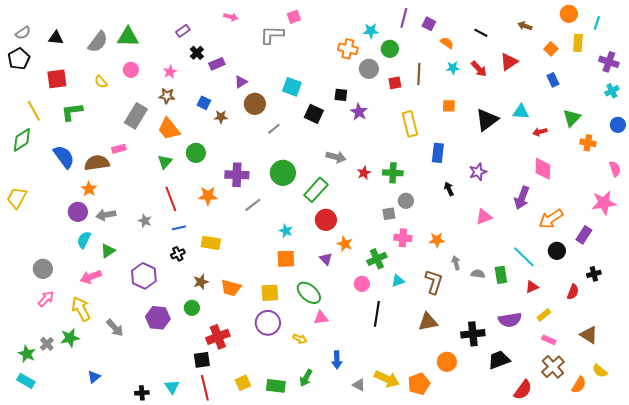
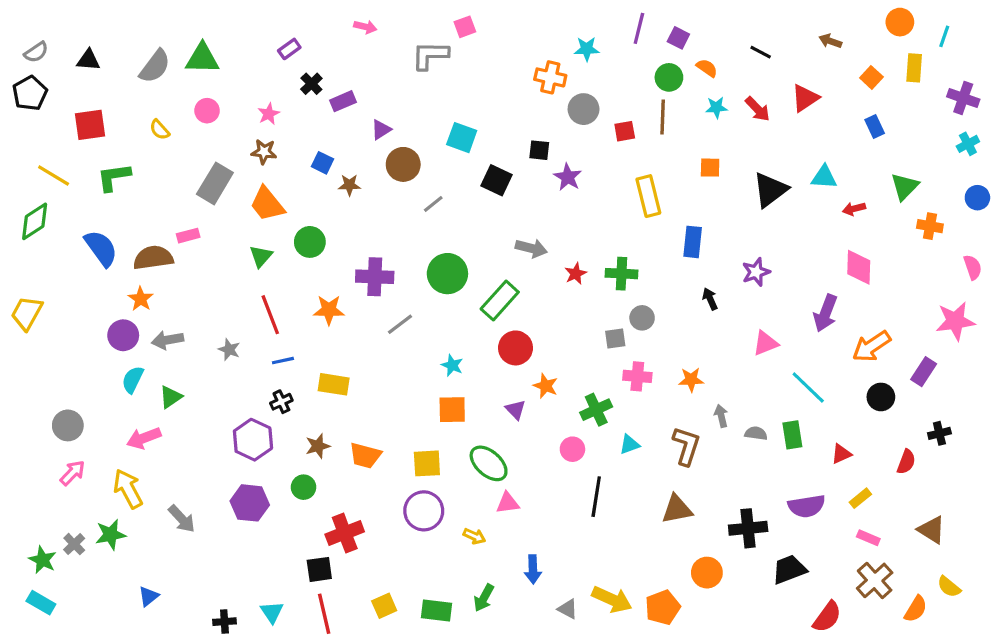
green circle: (390, 49) -> (669, 77), moved
yellow line: (34, 111) -> (54, 176), turned -30
cyan line: (524, 257) -> (808, 387), moved
purple hexagon: (144, 276) -> (253, 440), moved

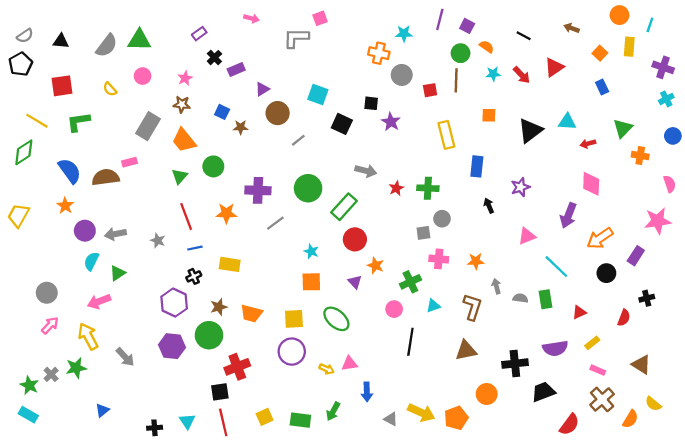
orange star: (141, 299) -> (65, 206), moved
green circle: (304, 487) -> (209, 335), size x1.6
pink triangle: (508, 503) -> (349, 364), moved

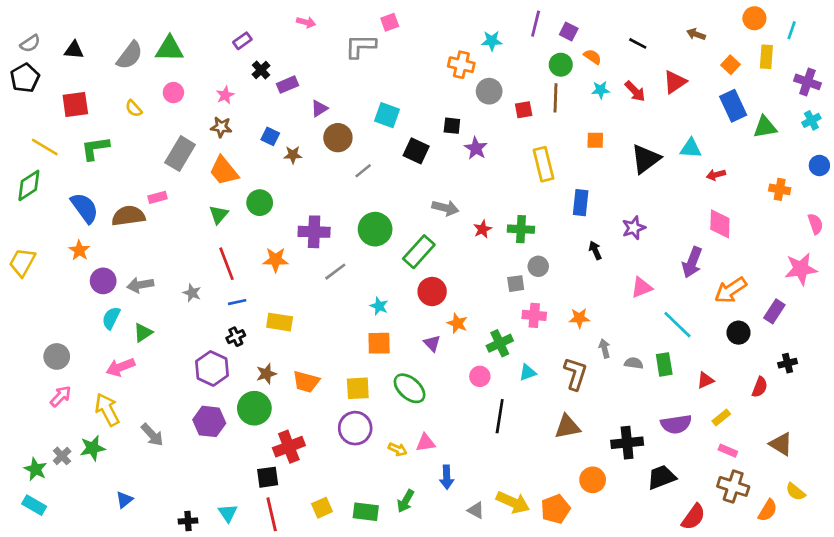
blue rectangle: (602, 87) -> (733, 106), size x1.6
green triangle: (623, 128) -> (765, 127), moved, turned 36
brown cross: (602, 399) -> (733, 486), turned -30

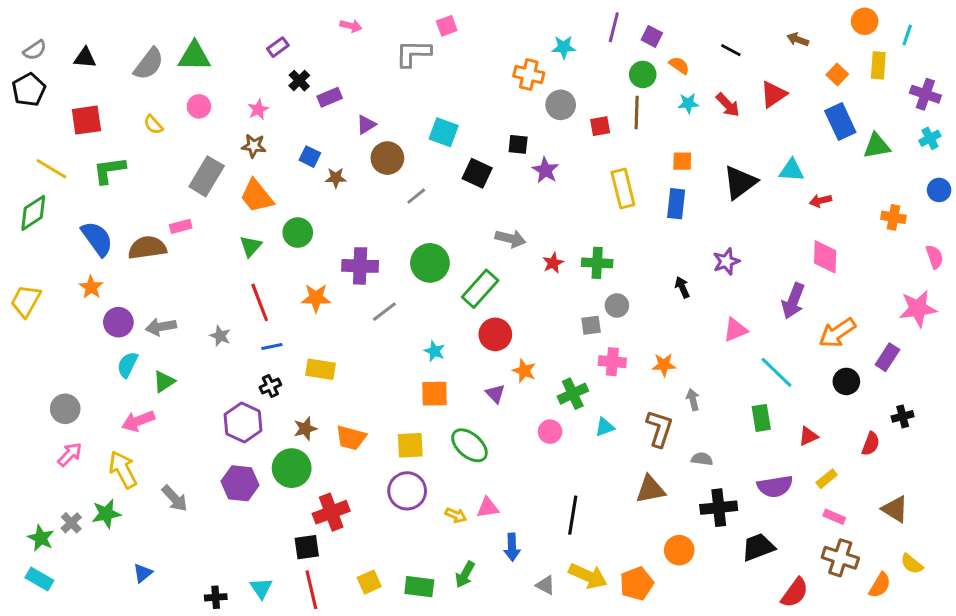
blue rectangle: (581, 203) -> (676, 204), moved
gray semicircle: (634, 363) -> (702, 459), moved
black line: (500, 416) -> (573, 515), moved

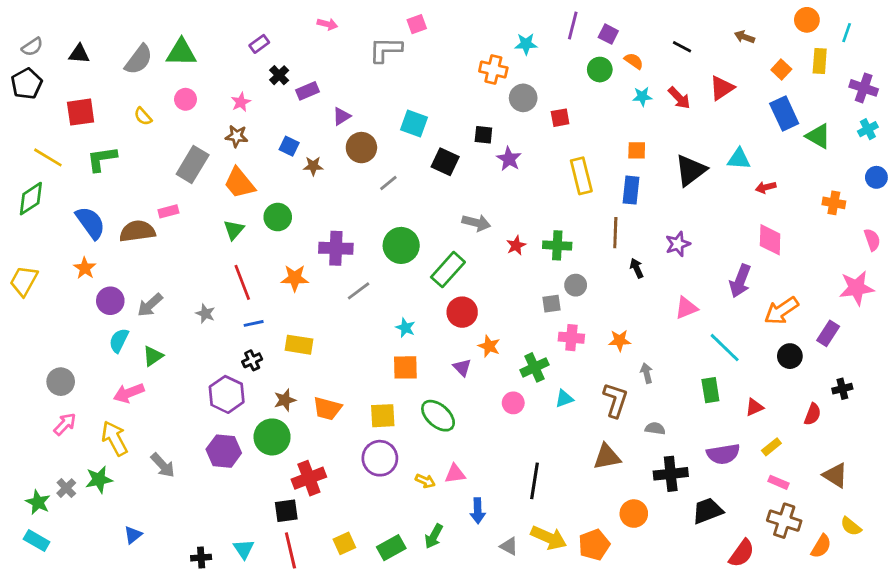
brown line: (637, 112) -> (615, 233), moved
green triangle: (877, 146) -> (818, 136), turned 40
gray arrow: (161, 327) -> (150, 305), turned -32
green rectangle: (419, 587) -> (391, 548), turned -36

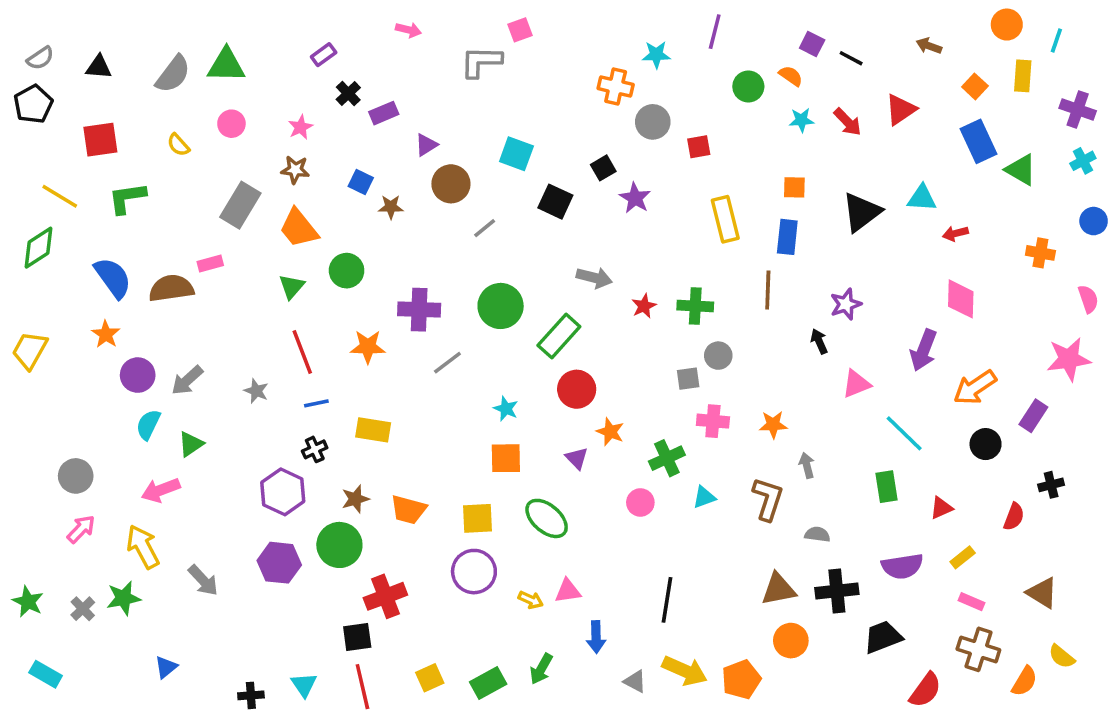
purple square: (608, 34) -> (812, 44), moved
black square: (483, 135) -> (603, 168), turned -36
black arrow: (637, 268) -> (819, 341), moved
brown triangle: (607, 457) -> (778, 589), moved
green star: (38, 502) -> (28, 602), moved

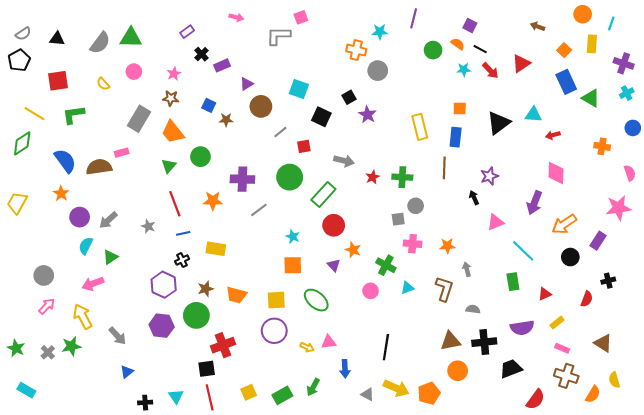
black line: (851, 58) -> (480, 49), moved
red square: (699, 147) -> (304, 146), moved
green cross: (667, 458) -> (386, 265), turned -36
yellow semicircle: (1062, 656) -> (614, 380), turned 35
blue triangle: (166, 667) -> (127, 372), moved

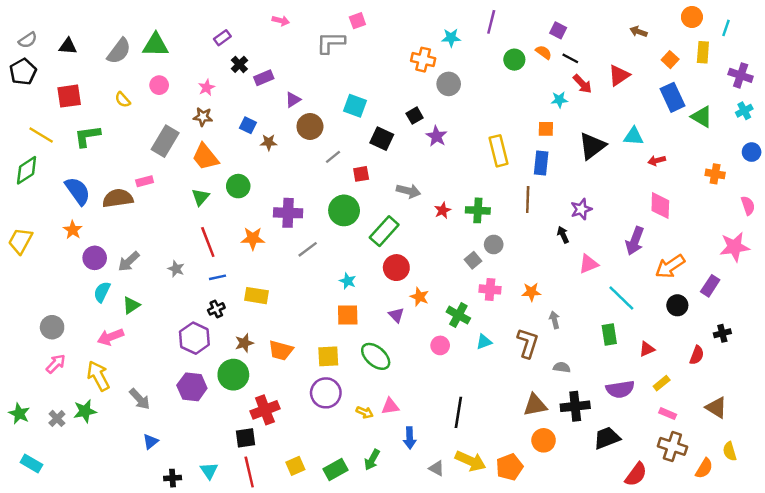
cyan star: (464, 70) -> (559, 100), moved
gray square: (398, 219) -> (473, 260), turned -32

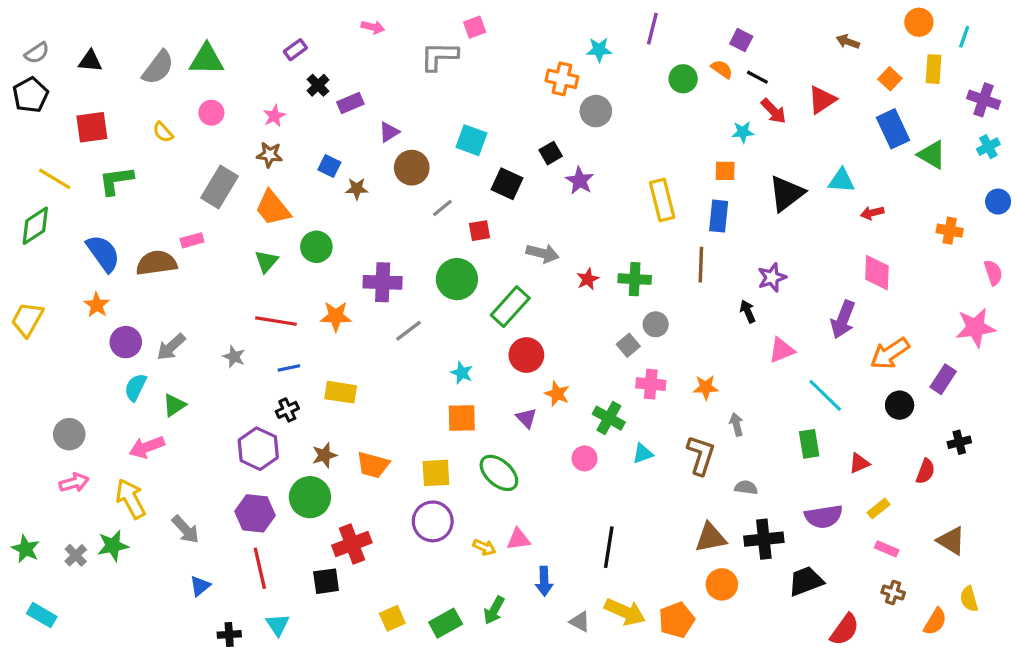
red line: (208, 242) -> (276, 321), turned -60
pink arrow: (56, 364) -> (74, 483), turned 30
brown cross: (672, 446) -> (893, 592), size x0.6
red line: (249, 472) -> (260, 568), moved

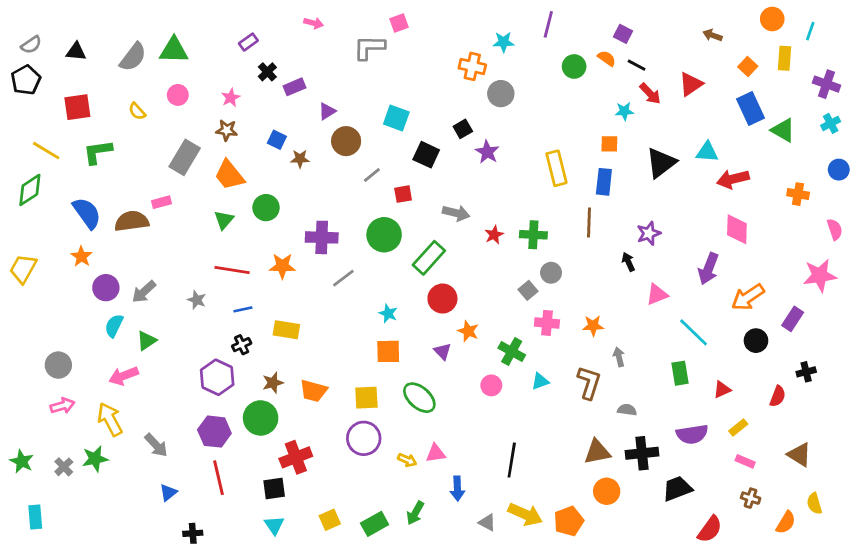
red arrow: (872, 213) -> (733, 179), size x1.6
cyan rectangle: (42, 615) -> (35, 517), turned 55
cyan triangle: (278, 625) -> (274, 525), moved

